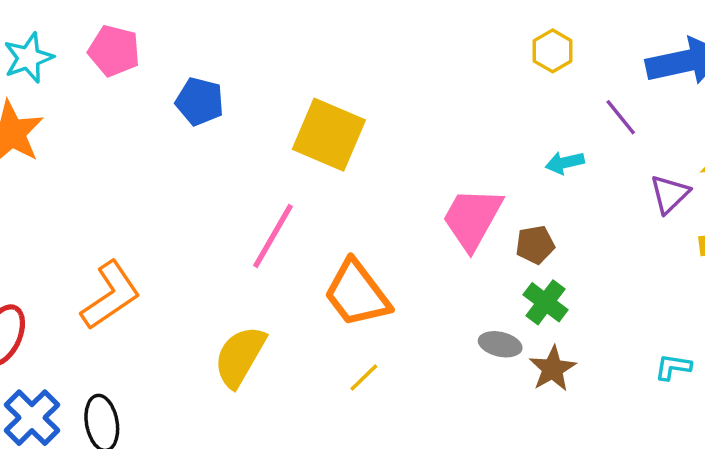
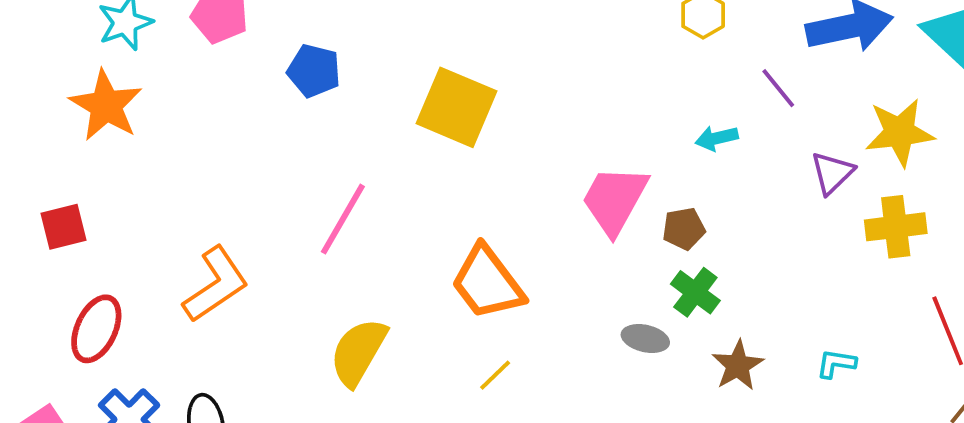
pink line: (273, 236) -> (343, 219), moved
brown star: (553, 369) -> (738, 365), moved

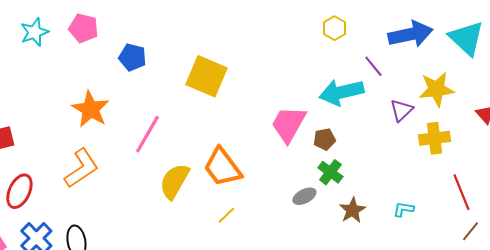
orange star: (106, 105) -> (90, 109), moved
cyan arrow: (717, 138) -> (341, 92), size x2.0
gray ellipse: (645, 339) -> (304, 196), turned -40
yellow semicircle: (358, 352) -> (174, 181), moved

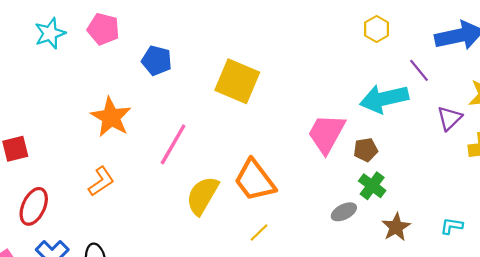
orange L-shape: (81, 168) -> (101, 181), size x0.7

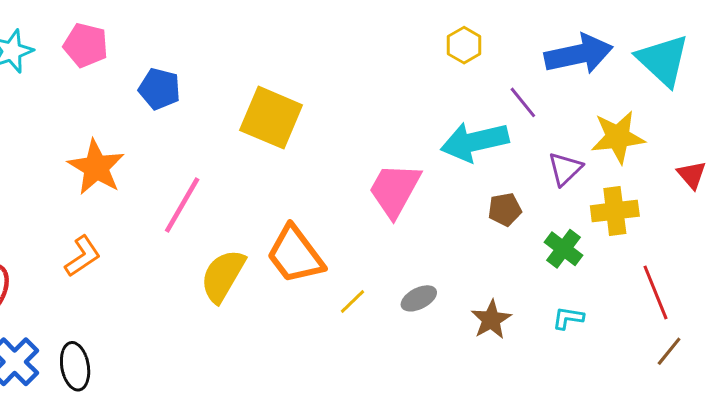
brown pentagon: (366, 150) -> (505, 209), moved
green cross: (372, 186) -> (564, 249), moved
yellow line: (259, 233) -> (352, 301), moved

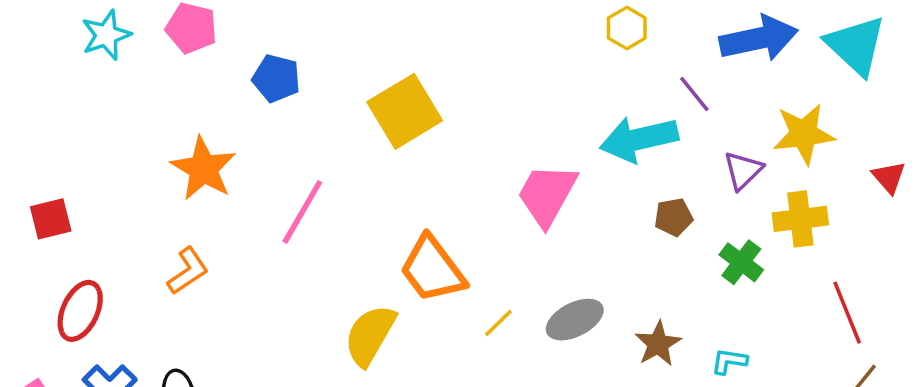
yellow square: (271, 118) -> (405, 111), turned 36
yellow semicircle: (223, 276) -> (370, 335), moved
gray ellipse: (419, 298) -> (575, 320), size x1.4
cyan L-shape: (568, 318) -> (729, 361), moved

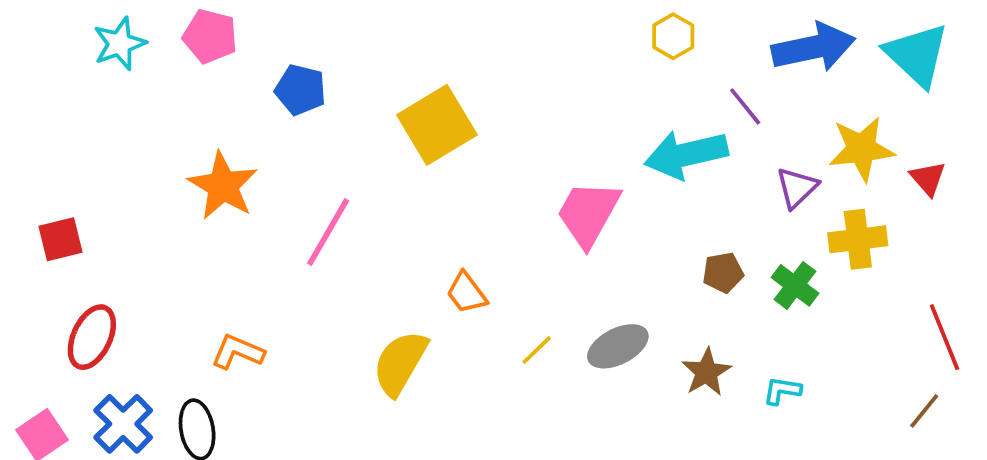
red triangle: (889, 177) -> (928, 178), moved
brown pentagon: (674, 217) -> (723, 273), moved
orange trapezoid: (432, 269) -> (466, 293), size x0.6
orange L-shape: (188, 271) -> (238, 352), moved, turned -123
red line: (847, 313) -> (945, 337), moved

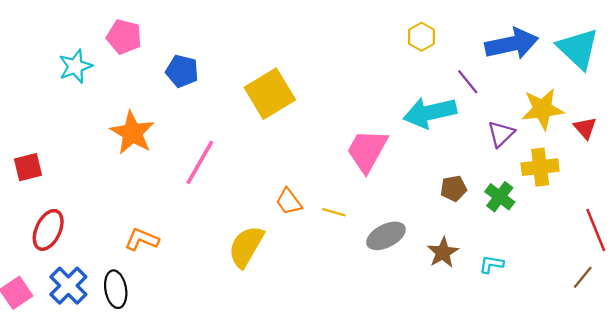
cyan star: (120, 44) -> (75, 66), moved
yellow line: (537, 350) -> (334, 212), moved, turned 60

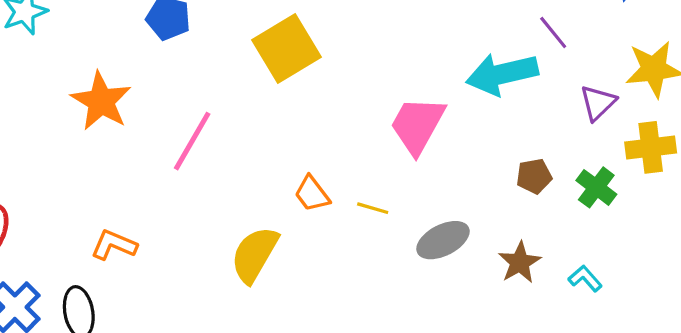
cyan L-shape: (491, 264) -> (585, 278), turned 40

